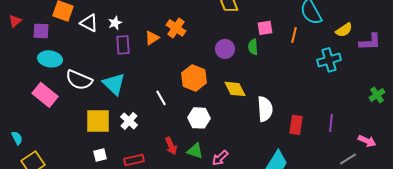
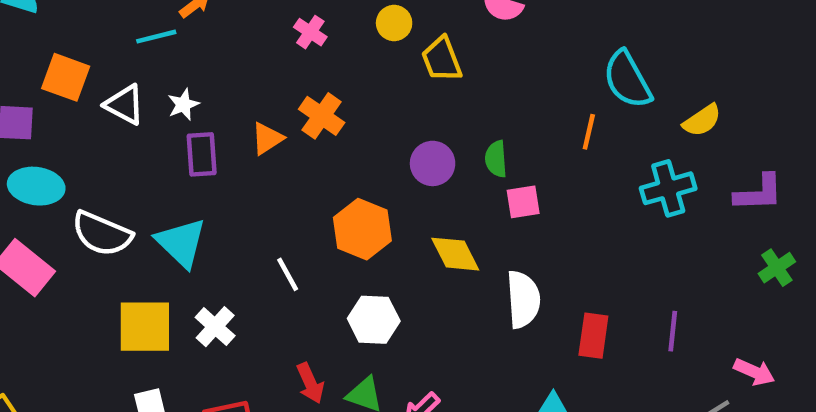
pink square: (265, 28) -> (523, 202), moved
purple L-shape: (370, 42) -> (759, 193), moved

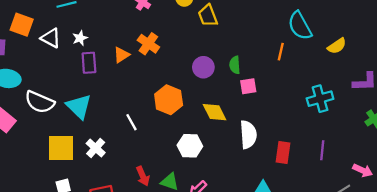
cyan cross: (668, 188) -> (320, 99), moved
white hexagon: (374, 320) -> (190, 146), moved

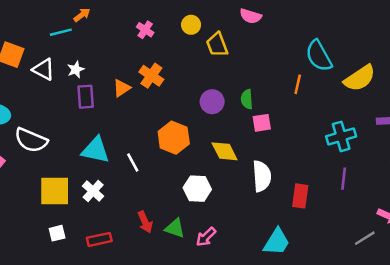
yellow semicircle: (337, 46) -> (360, 78), size x1.5
cyan triangle: (79, 106) -> (96, 150), moved, turned -32
purple line: (322, 150) -> (344, 179), moved

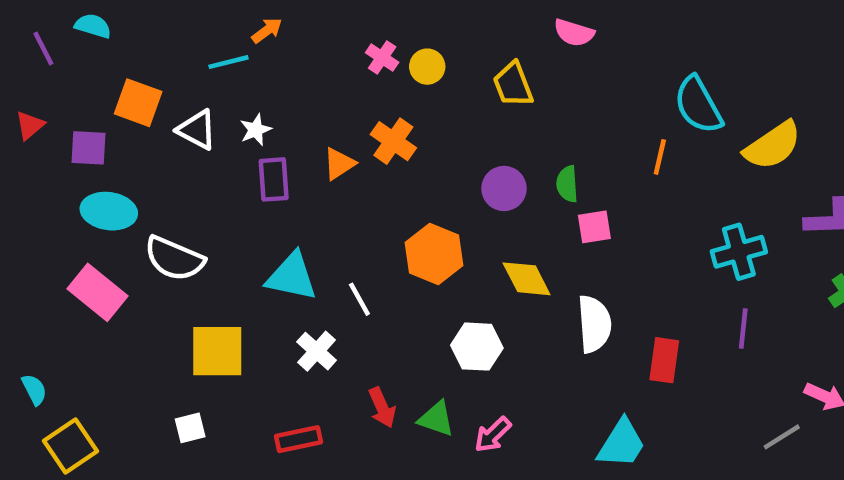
yellow circle: (191, 25) -> (427, 67), moved
white cross: (93, 191) -> (317, 351), moved
white square: (57, 233) -> (190, 428), moved

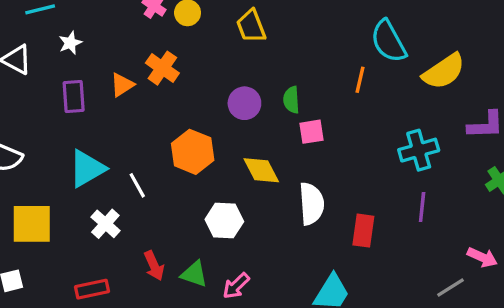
white star: (256, 130) -> (70, 43), moved
cyan triangle: (292, 277) -> (87, 169), turned -42

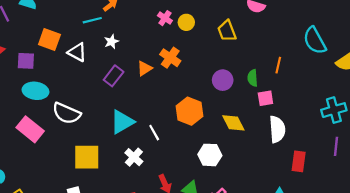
orange line: (360, 80) -> (278, 65), moved
purple rectangle: (74, 97) -> (114, 76), turned 42
white semicircle: (311, 204) -> (277, 129), moved

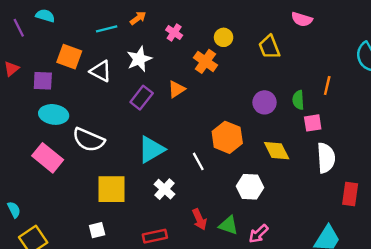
pink cross: (165, 18) -> (174, 33), moved
cyan line: (92, 20) -> (107, 29), moved
white star: (111, 42) -> (139, 59), size x1.5
orange cross: (170, 58) -> (205, 61), moved
white line: (154, 133) -> (198, 161), moved

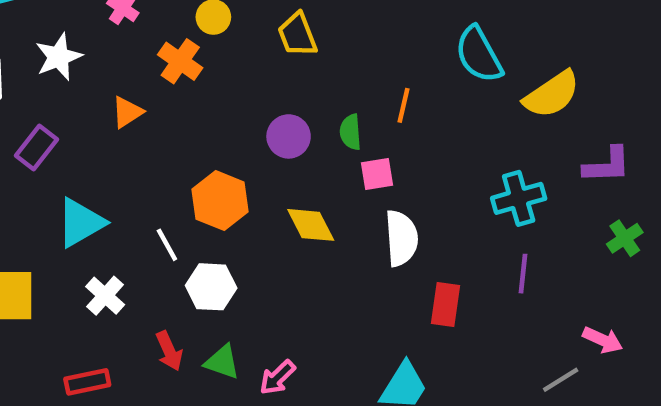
purple rectangle: (142, 98) -> (36, 147), moved
white hexagon: (250, 187) -> (211, 287), moved

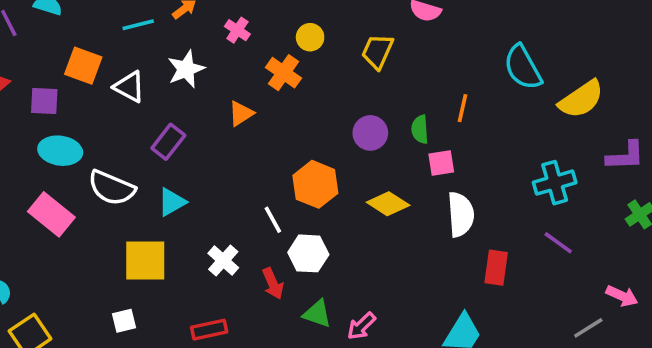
yellow trapezoid: (297, 35) -> (377, 51), turned 45
cyan triangle: (81, 223) -> (172, 202), moved, size x0.7
yellow diamond: (311, 225) -> (388, 204), turned -30
purple line: (523, 274) -> (558, 243), turned -60
red arrow: (169, 351) -> (273, 284), moved

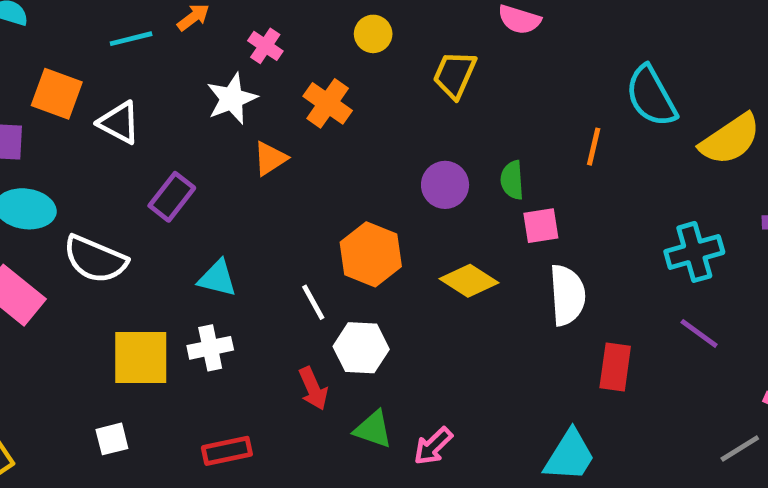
yellow circle: (310, 37) -> (373, 34), moved
white star: (186, 69) -> (232, 99), moved
orange line: (462, 108) -> (594, 147), moved
cyan triangle: (172, 202) -> (217, 278), moved, turned 44
white cross: (223, 261) -> (210, 348), moved, turned 36

